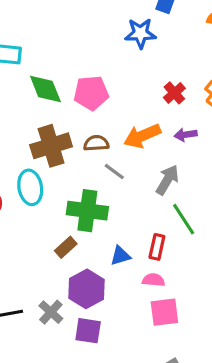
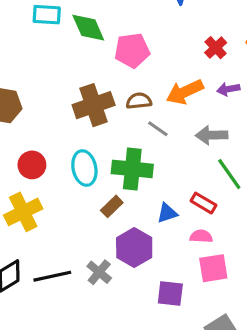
green diamond: (45, 89) -> (88, 28), moved
gray arrow: (167, 180) -> (212, 135), turned -120
cyan ellipse: (30, 187) -> (84, 168), moved
red rectangle: (157, 247) -> (203, 203), turned -70
purple square: (88, 331) -> (170, 293), moved

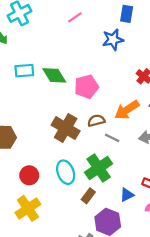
brown cross: (94, 105) -> (66, 128), turned -32
green cross: (132, 169) -> (99, 168), turned -32

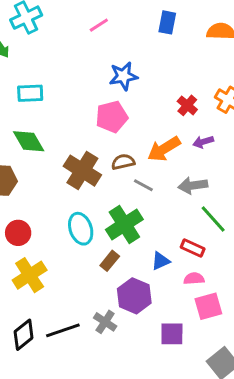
blue star: (113, 40) -> (123, 76), moved
green diamond: (54, 75) -> (29, 141), moved
red circle: (29, 175) -> (18, 233), moved

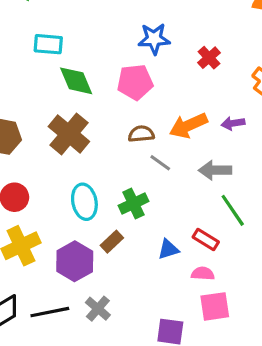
red cross: (187, 105) -> (209, 58), moved
green diamond: (29, 141) -> (76, 81), moved
brown cross: (82, 171) -> (69, 134), moved
green cross: (124, 224) -> (133, 203), size x0.7
purple hexagon: (134, 296) -> (75, 261), moved

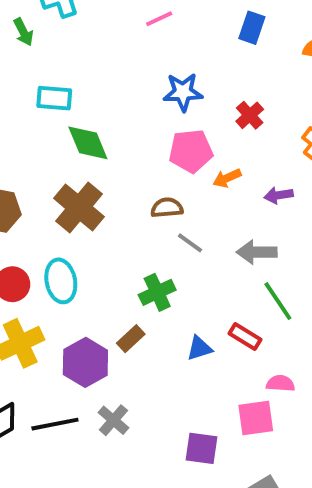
pink pentagon: (135, 82) -> (191, 151), moved
orange arrow: (188, 125) -> (227, 178), moved, size x0.6
cyan ellipse: (84, 202) -> (61, 281), moved
pink semicircle: (203, 274) -> (280, 383), moved

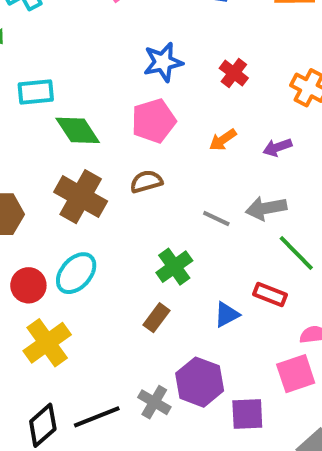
pink pentagon: (191, 151) -> (154, 121), moved
brown semicircle: (167, 208) -> (146, 181), moved
gray line: (190, 243) -> (216, 219), moved
cyan ellipse: (61, 281) -> (76, 273), turned 63
purple hexagon: (85, 362) -> (200, 382), moved

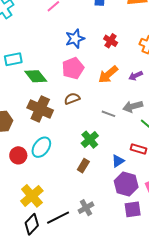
orange arrow: (223, 140) -> (108, 74), size x1.5
yellow cross: (47, 343) -> (32, 196), moved
purple hexagon: (200, 382) -> (126, 184), moved
gray cross: (154, 402) -> (86, 208), turned 35

